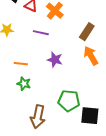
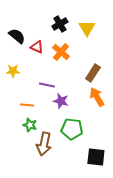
purple line: (41, 33) -> (47, 85), moved
green pentagon: (69, 101) -> (72, 129), moved
brown arrow: (38, 117) -> (44, 144), moved

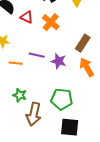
purple star: (61, 101) -> (59, 61), moved
orange line: (27, 105) -> (16, 63), moved
black square: (96, 157) -> (70, 127), moved

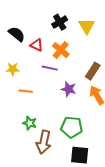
purple line: (37, 55) -> (50, 68), moved

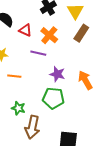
brown rectangle: (93, 71) -> (81, 33), moved
green pentagon: (72, 127) -> (53, 98), moved

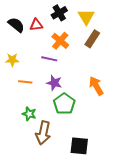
red triangle: (25, 30) -> (36, 25), moved, turned -32
purple star: (57, 74) -> (54, 83), moved
green pentagon: (53, 98) -> (64, 104), turned 30

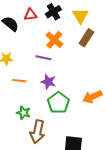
red triangle: (36, 25) -> (30, 15), moved
orange arrow: (96, 86) -> (92, 97), moved, turned -84

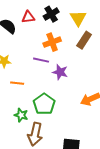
orange cross: (54, 40) -> (52, 42), turned 30
purple star: (48, 82) -> (60, 72), moved
green pentagon: (58, 103) -> (44, 104), moved

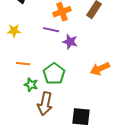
orange line: (17, 83) -> (23, 64), moved

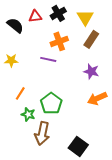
purple star: (70, 42) -> (91, 71), moved
orange line: (23, 64) -> (20, 93), turned -64
black square: (81, 117) -> (78, 146), turned 30

